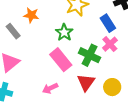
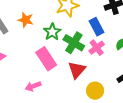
orange star: (31, 15) -> (26, 20), moved
green cross: (89, 55) -> (74, 43), moved
red triangle: (86, 82) -> (77, 70), moved

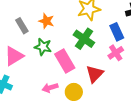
green star: (52, 32) -> (43, 47), moved, turned -30
green cross: (74, 43) -> (84, 39), moved
yellow circle: (95, 91) -> (74, 92), moved

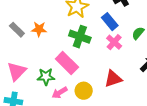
gray rectangle: (22, 26) -> (17, 30), moved
green star: (43, 47) -> (46, 77), moved
red triangle: (95, 74) -> (113, 79), moved, turned 42

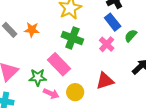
blue rectangle: (110, 22) -> (113, 22), moved
pink arrow: (60, 93) -> (51, 94), turned -126

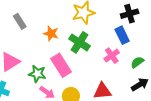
orange star: (32, 30) -> (51, 34), moved
green semicircle: (131, 36) -> (137, 62), moved

